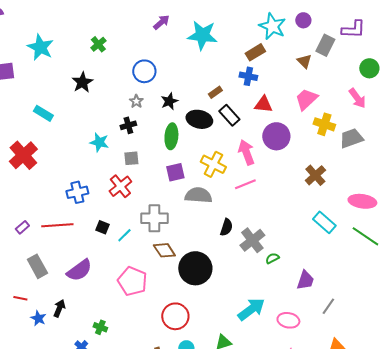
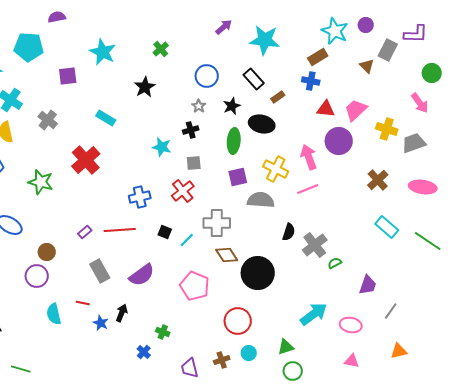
pink trapezoid: (306, 99) -> (356, 110), moved
black rectangle: (229, 115) -> (254, 79), moved
pink ellipse: (362, 201) -> (423, 187), moved

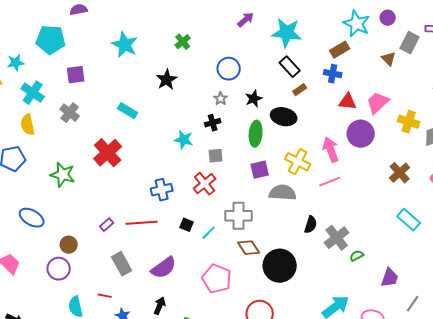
purple square: (68, 76) -> (76, 75), moved
black rectangle: (254, 79) -> (290, 67), moved
black arrow: (122, 313) -> (160, 306), moved

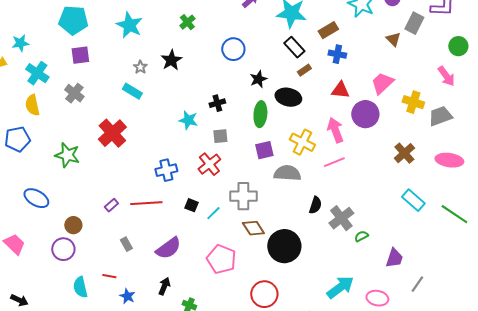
cyan pentagon: (51, 40) -> (73, 20), moved
brown rectangle: (340, 50) -> (328, 30), moved
gray star: (221, 99) -> (140, 67), moved
red triangle: (348, 102) -> (340, 90), moved
gray rectangle: (122, 264) -> (126, 244), size x0.6

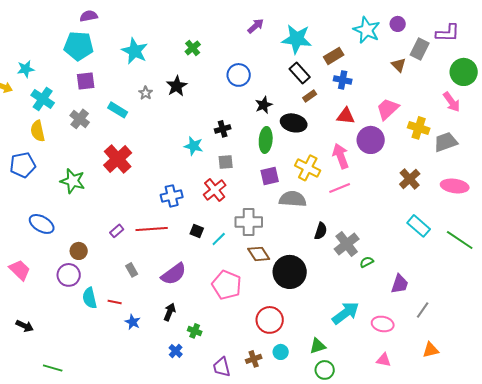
green circle: (458, 46) -> (464, 72), size x1.4
cyan rectangle: (132, 91) -> (118, 110), moved
cyan semicircle: (80, 287) -> (90, 298), moved

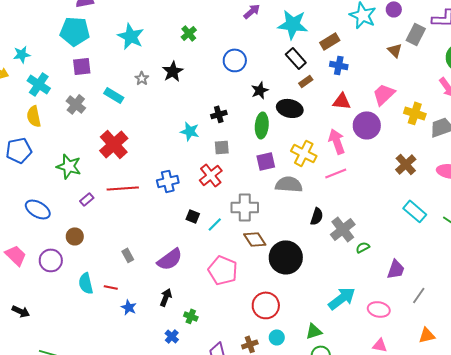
red line: (152, 229) -> (123, 188), moved
purple rectangle: (117, 231) -> (87, 199), moved
purple circle: (69, 275) -> (51, 260), moved

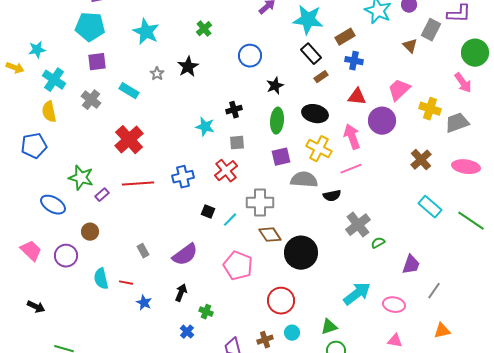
black ellipse: (290, 108) -> (315, 114), moved
green star: (69, 166) -> (81, 178), moved
black semicircle: (317, 216) -> (332, 196), moved, turned 60

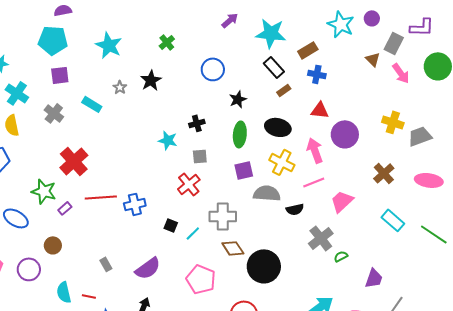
pink arrow: (463, 83) -> (401, 73), moved
pink trapezoid: (399, 90) -> (342, 201), moved
red cross: (129, 140) -> (74, 161), moved
blue cross: (183, 177) -> (135, 204), moved

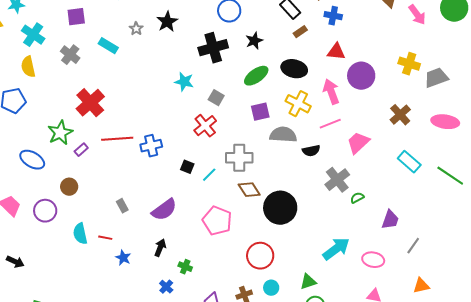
black cross: (197, 123) -> (213, 48), moved, size x1.8
green ellipse: (240, 134) -> (256, 76), turned 50
gray square: (200, 156) -> (216, 98), turned 35
green star: (44, 191) -> (60, 133), turned 30

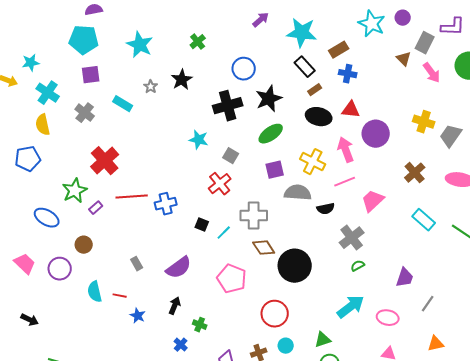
black star: (254, 41) -> (269, 99), size x1.5
black ellipse: (294, 69) -> (319, 117), moved
gray trapezoid: (436, 78) -> (451, 136), turned -35
green semicircle: (357, 198) -> (358, 266), moved

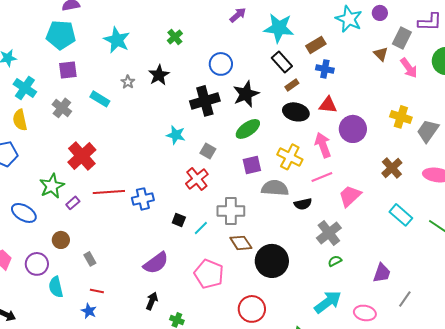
gray rectangle: (137, 264) -> (90, 259), moved
cyan semicircle: (95, 292) -> (56, 287), moved
blue star: (138, 316) -> (89, 311), moved

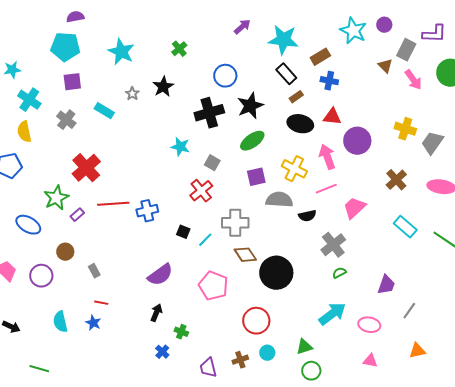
cyan semicircle: (56, 287) -> (60, 322), moved

